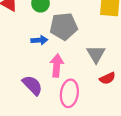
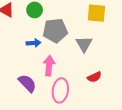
gray triangle: (96, 54) -> (84, 44), moved

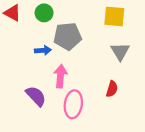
gray triangle: (84, 44) -> (120, 52), moved
red semicircle: (94, 77) -> (112, 89), turned -48

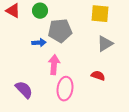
gray triangle: (120, 52) -> (105, 44), turned 30
red semicircle: (112, 89) -> (98, 76), turned -88
purple semicircle: (36, 96) -> (24, 90), moved

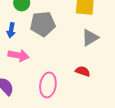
blue arrow: (39, 43) -> (11, 30), moved, turned 104
pink arrow: (54, 65) -> (18, 55), moved, turned 96

